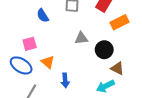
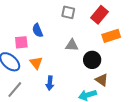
blue semicircle: (43, 16) -> (37, 30), moved

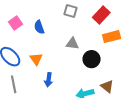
pink square: (21, 42) -> (16, 23), moved, turned -32
brown triangle: (102, 80) -> (107, 86), moved
gray line: (15, 90) -> (14, 84), turned -54

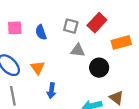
gray square: (71, 11) -> (71, 26), moved
red rectangle: (101, 15) -> (97, 23), moved
pink square: (16, 23) -> (15, 28), turned 32

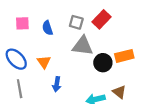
orange rectangle: (121, 42) -> (124, 56), moved
gray triangle: (78, 50) -> (83, 46), size x1.5

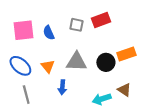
red rectangle: (101, 19) -> (101, 20), turned 30
pink square: (22, 23) -> (24, 30), size x1.5
gray triangle: (83, 46) -> (76, 62), moved

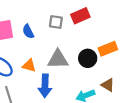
orange triangle: (48, 66) -> (29, 66), turned -32
blue arrow: (62, 87) -> (45, 86), size x1.5

